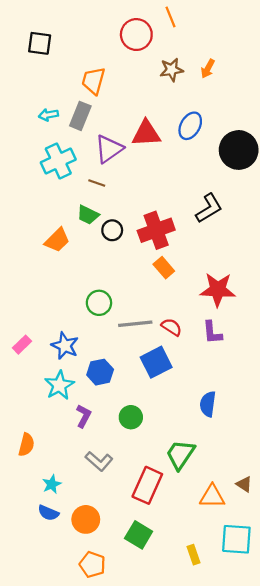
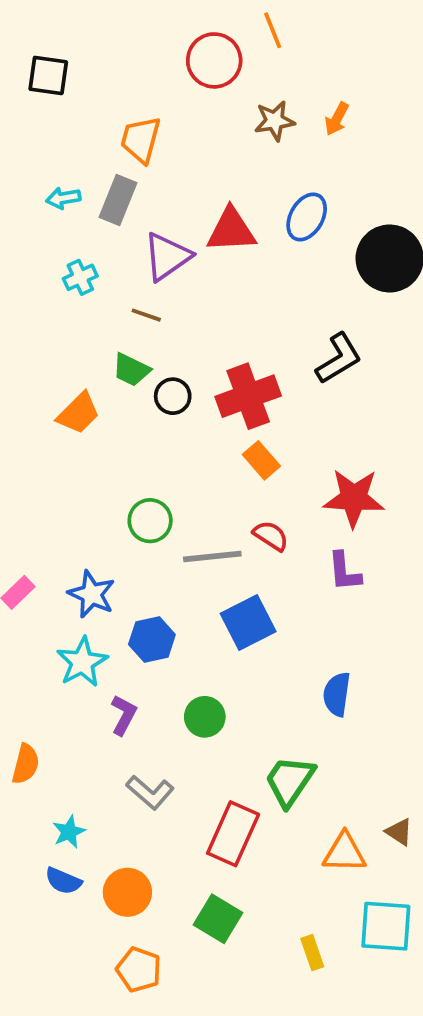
cyan cross: (58, 161) -> (80, 277), size x0.6
red semicircle: (172, 327) -> (271, 536), moved

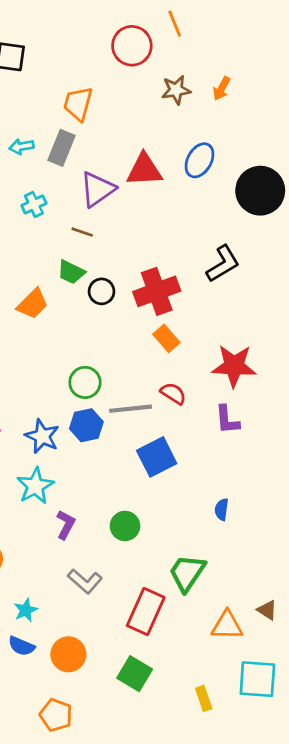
blue hexagon: (152, 639) -> (86, 425), moved
blue semicircle: (337, 694) -> (222, 509), size x0.7
orange pentagon: (139, 970) -> (56, 715), moved

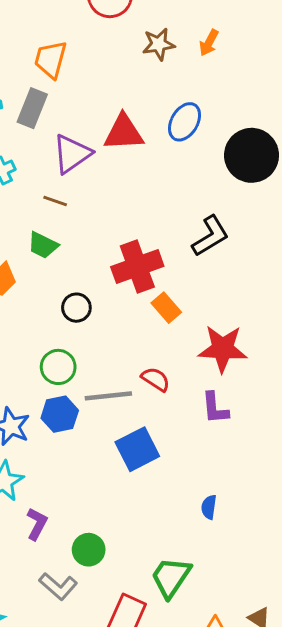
black circle: (102, 291) -> (76, 308), moved
orange rectangle: (166, 338) -> (166, 308), moved
green circle: (125, 526) -> (89, 550), moved

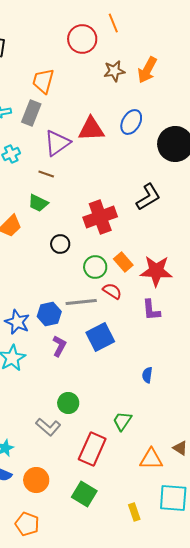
orange arrow: (209, 43) -> (147, 70), size x1.5
orange rectangle: (166, 308) -> (123, 262), moved
green circle: (58, 367) -> (95, 267), moved
purple L-shape: (37, 524) -> (59, 346), moved
green trapezoid: (171, 577) -> (122, 421), size x0.7

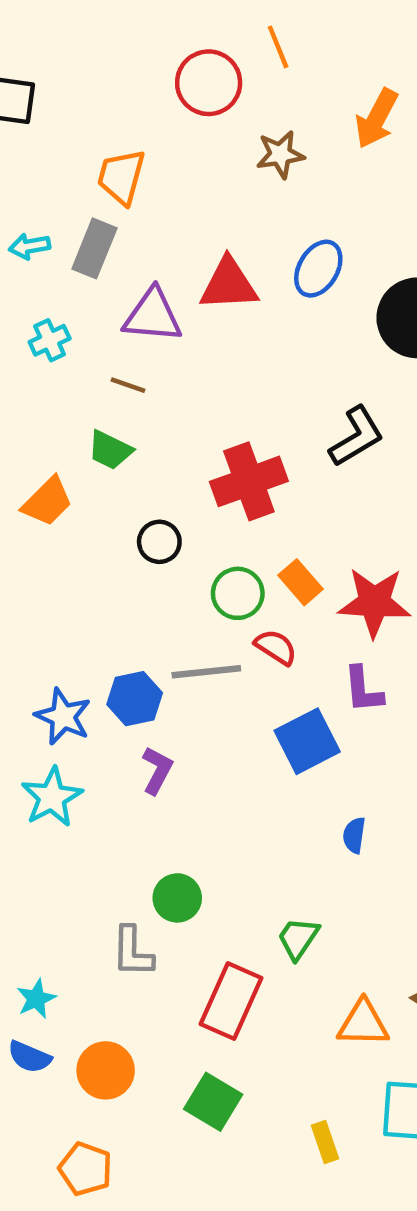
orange arrow: (147, 70) -> (377, 119), moved
purple triangle: (57, 143) -> (153, 316), turned 40
blue square: (100, 337) -> (307, 741), moved
gray L-shape: (48, 427) -> (132, 952), turned 50

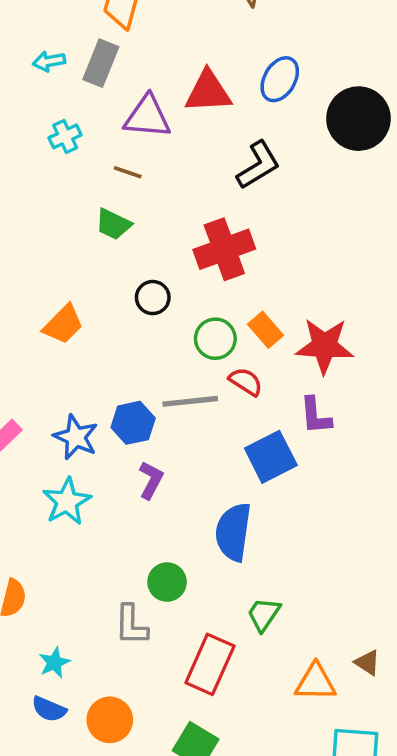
black L-shape: (356, 437) -> (258, 165), moved
orange trapezoid: (47, 502) -> (63, 324), moved
blue semicircle: (354, 835) -> (233, 532), moved, size x2.0

